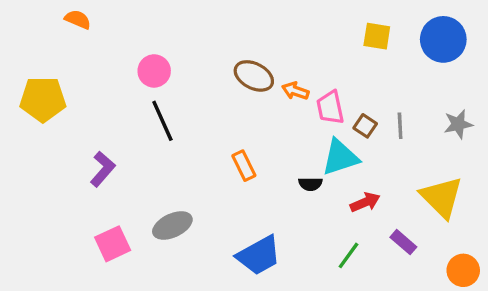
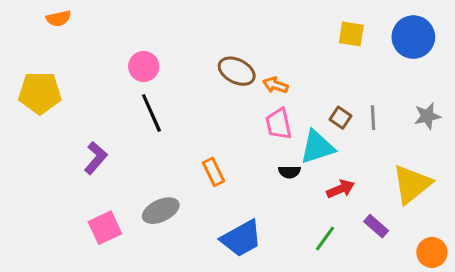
orange semicircle: (78, 19) -> (58, 18), moved, turned 145
pink trapezoid: (330, 108) -> (279, 124), moved
orange rectangle: (244, 166) -> (213, 172), moved
yellow triangle: (442, 197) -> (412, 184), turned 36

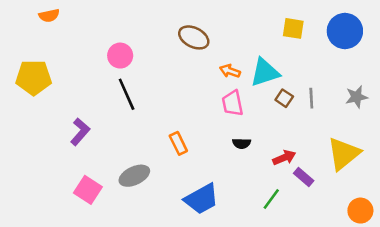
brown ellipse: (237, 71) -> (194, 37), moved
cyan triangle: (317, 147) -> (265, 72), moved
purple rectangle: (376, 226) -> (304, 177), moved
pink square: (105, 228) -> (88, 190), turned -32

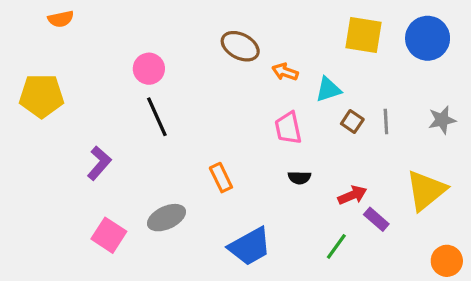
yellow square: (293, 28) -> (364, 35), size x1.4
orange arrow: (230, 71) -> (285, 72), moved
cyan triangle: (265, 72) -> (328, 89), size x0.7

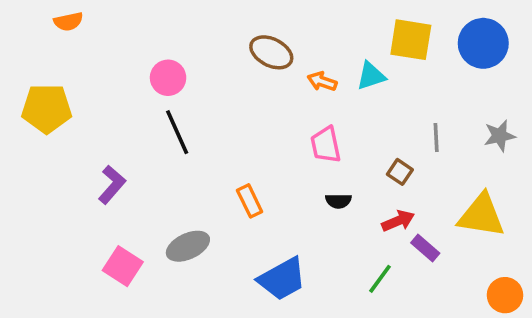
cyan triangle: (328, 89) -> (371, 76), moved
brown square: (352, 122) -> (400, 172), moved
yellow triangle: (426, 190) -> (481, 215), turned 48

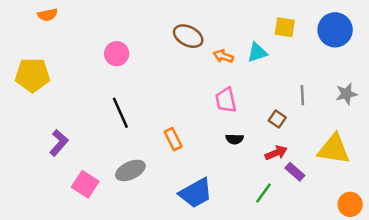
yellow square: (411, 40) -> (285, 27), size x0.7
black line: (177, 132) -> (120, 113), moved
purple L-shape: (112, 185) -> (59, 143), moved

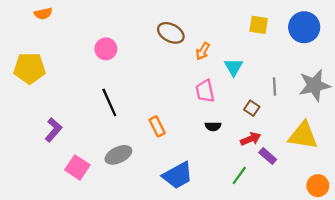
cyan triangle: (257, 52) -> (234, 67), moved, turned -42
orange arrow: (223, 56) -> (203, 51), turned -78
gray star: (346, 94) -> (314, 85), size x1.6

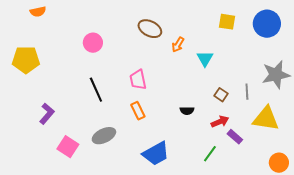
gray line: (275, 86) -> (247, 92), moved
pink trapezoid: (205, 91) -> (138, 80), moved

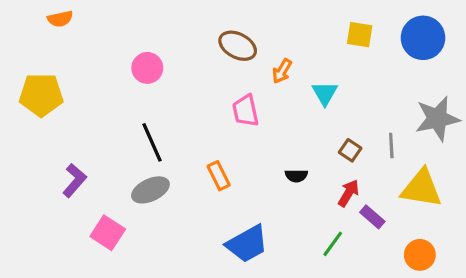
pink trapezoid: (138, 80) -> (246, 111), moved
red arrow: (220, 122) -> (349, 193), turned -36
gray ellipse: (104, 136) -> (150, 190), moved
orange circle: (279, 163) -> (420, 255), moved

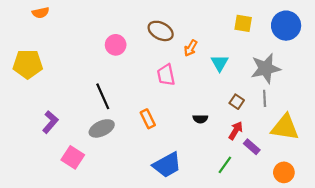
pink circle: (147, 68) -> (116, 45), moved
gray star: (437, 119) -> (266, 68), moved

